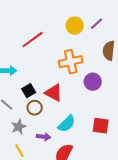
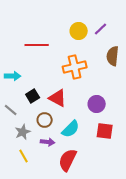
red line: (33, 40) -> (37, 45), turned 35
purple circle: (93, 82) -> (97, 104), moved
brown circle: (35, 108) -> (45, 120), moved

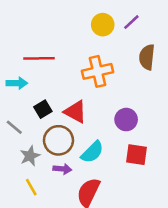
red line: (37, 45) -> (39, 58), moved
brown circle: (45, 120) -> (58, 140), size x1.5

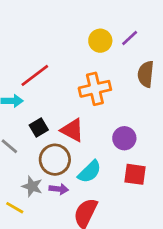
red line: (39, 58) -> (35, 75), turned -36
gray star: (30, 156) -> (32, 186), moved, turned -30
yellow line: (31, 187) -> (15, 208), moved, turned -30

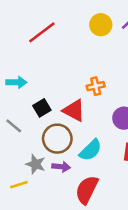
red line: (35, 75) -> (42, 32), moved
orange cross: (95, 89) -> (96, 86), moved, size x0.6
yellow line: (15, 208) -> (19, 185), turned -48

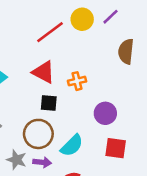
red line: (42, 32) -> (50, 32), moved
black square: (42, 108) -> (49, 103), moved, turned 36
red triangle: (74, 110) -> (44, 72), moved

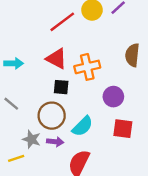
brown semicircle: (126, 51) -> (132, 55), moved
orange cross: (77, 81) -> (87, 67), size x1.5

